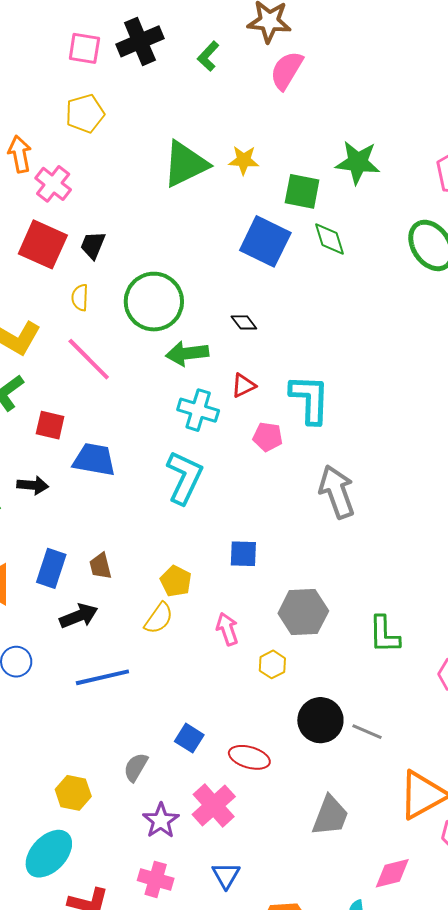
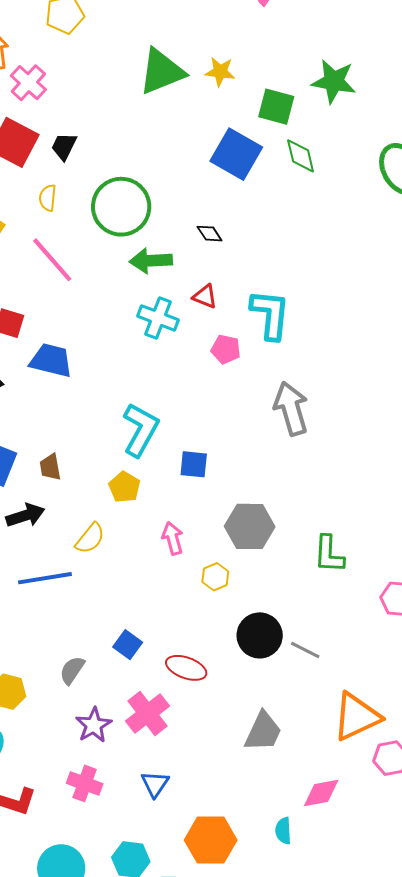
red triangle: (243, 386) -> (205, 296), turned 44
cyan L-shape: (184, 477) -> (140, 430), moved
yellow semicircle: (159, 618) -> (90, 538), moved

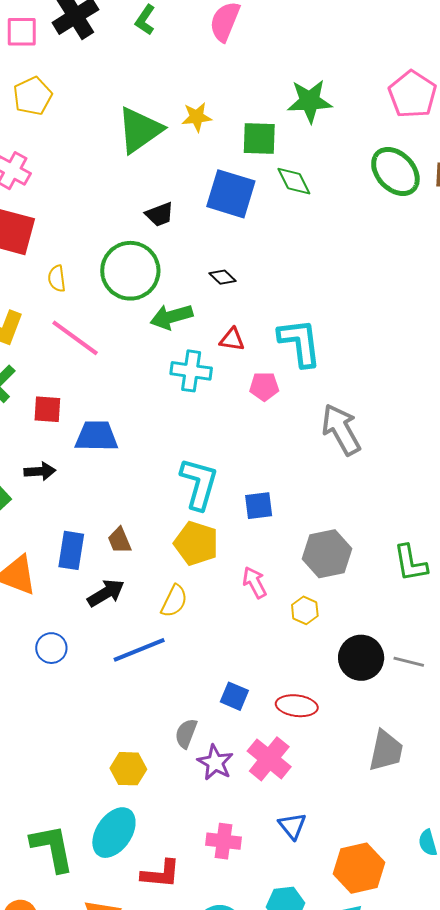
black trapezoid: (64, 146) -> (160, 214), moved, turned -124
yellow pentagon: (124, 487) -> (196, 543), size x1.4
purple star: (94, 725) -> (215, 763), moved

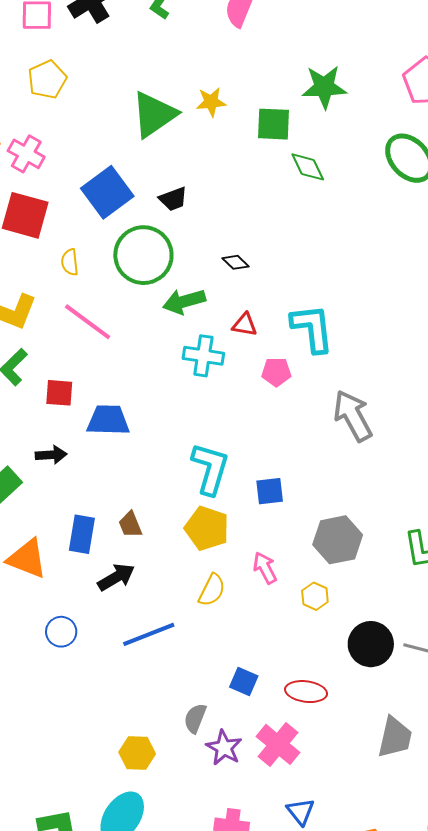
blue square: (231, 194) -> (107, 192), moved, turned 36
yellow semicircle: (174, 601) -> (212, 590), moved

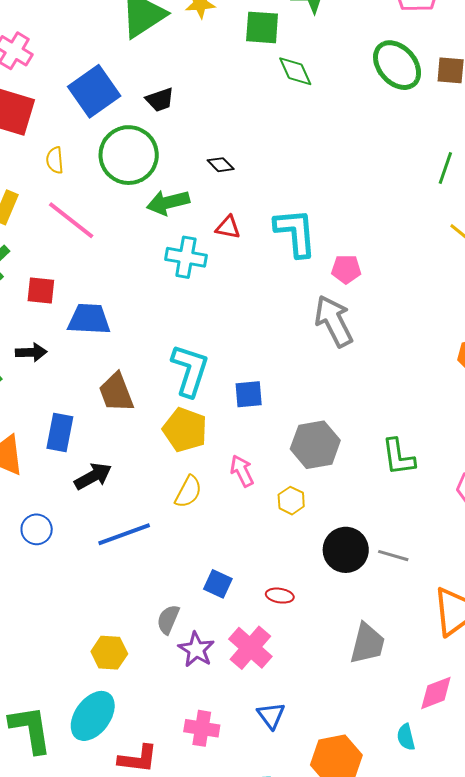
pink pentagon: (276, 372) -> (346, 269), moved
brown trapezoid: (130, 525) -> (116, 392), moved, size x1.5
red ellipse: (306, 692) -> (280, 596), size x0.7

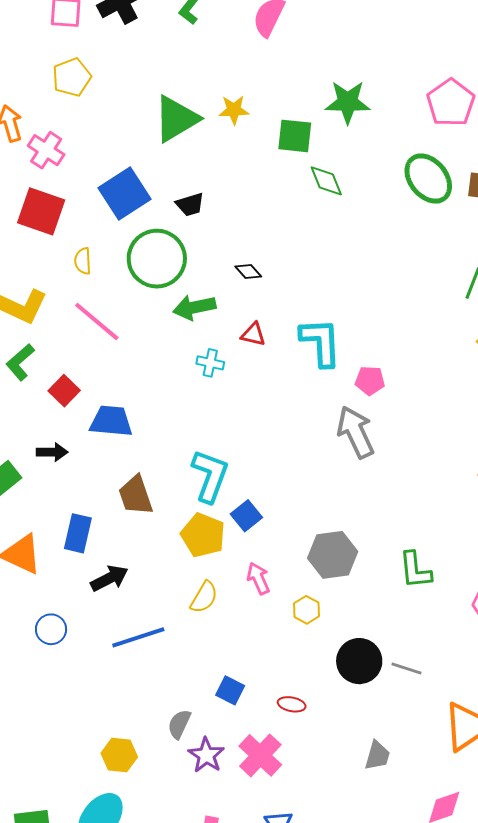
cyan cross: (186, 257) -> (210, 363), size x0.7
red square: (41, 290) -> (64, 391), turned 36
blue square: (249, 394) -> (246, 516), moved, turned -36
gray trapezoid: (367, 644) -> (377, 756), size x0.7

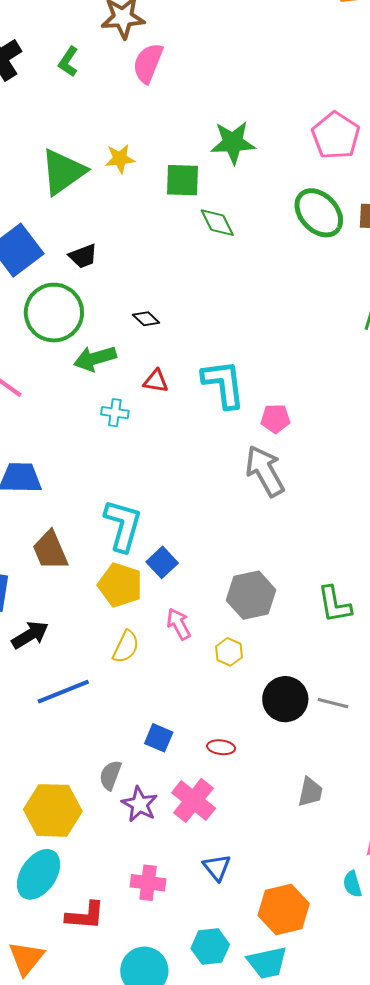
yellow hexagon: (119, 755) -> (53, 810), size x1.6

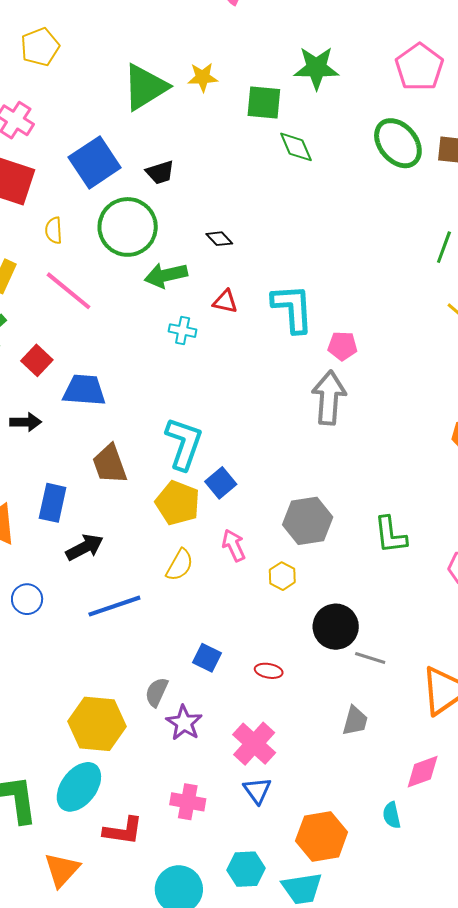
gray arrow: (265, 471) -> (329, 398), turned 30
gray line: (333, 703) -> (370, 658), moved
pink cross: (194, 800) -> (254, 744), moved

